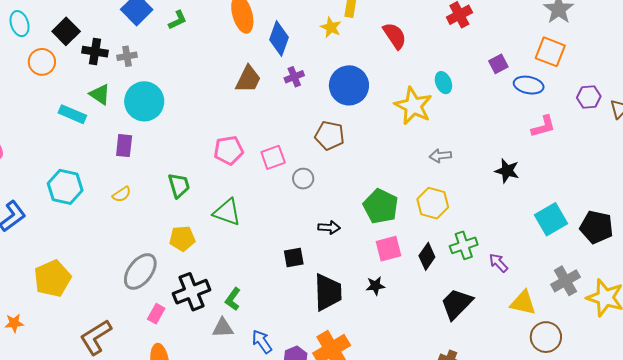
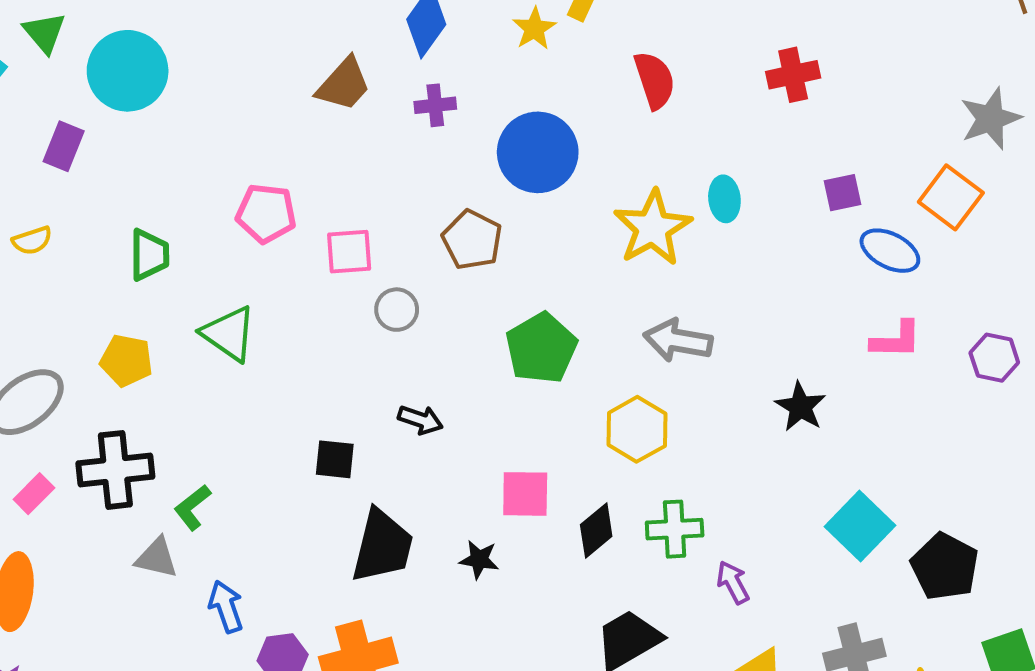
purple hexagon: (589, 97) -> (994, 358), moved
gray arrow: (440, 156) -> (678, 340), size x1.5
green pentagon: (381, 206) -> (541, 348), moved
cyan square: (551, 219) -> (860, 526), turned -32

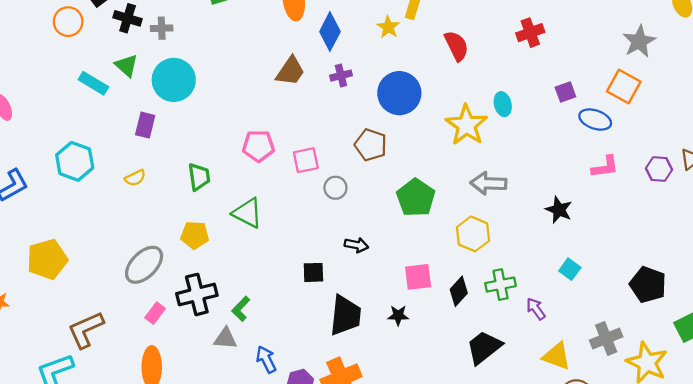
cyan square: (860, 526) -> (570, 269), moved, size x0.6

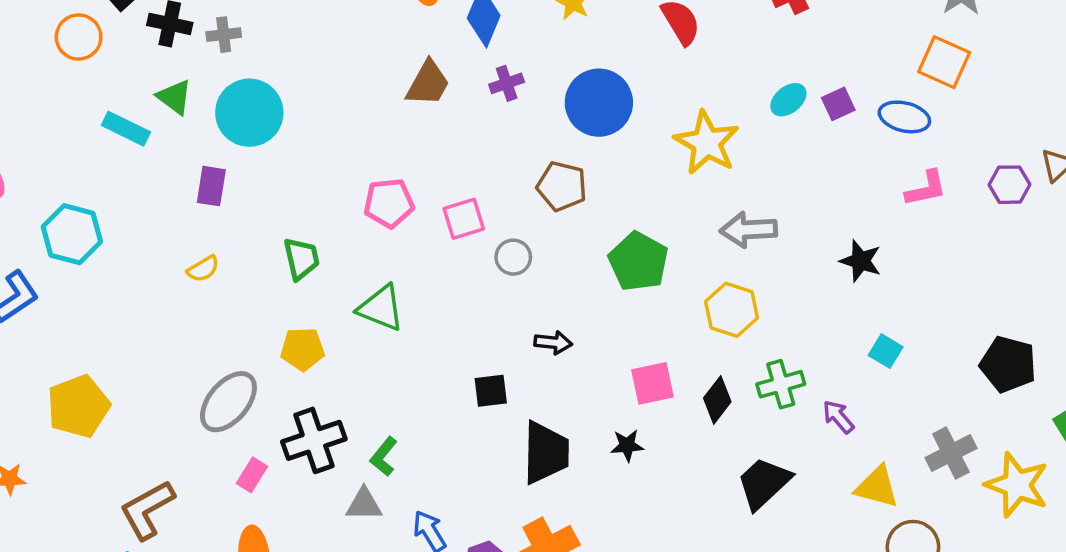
purple square: (565, 92) -> (838, 104), moved
cyan ellipse: (503, 104) -> (788, 100), moved, turned 70
cyan hexagon: (75, 161) -> (72, 234), moved

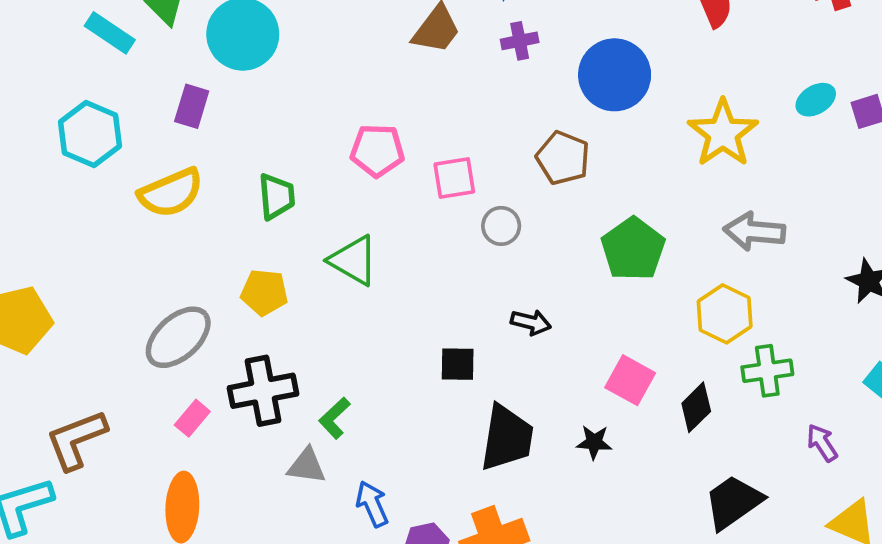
cyan hexagon: (72, 234) -> (90, 134), moved
yellow semicircle: (203, 269) -> (171, 193), size x1.8
pink square: (653, 383) -> (630, 380), turned 33
green cross: (781, 384) -> (767, 371), moved

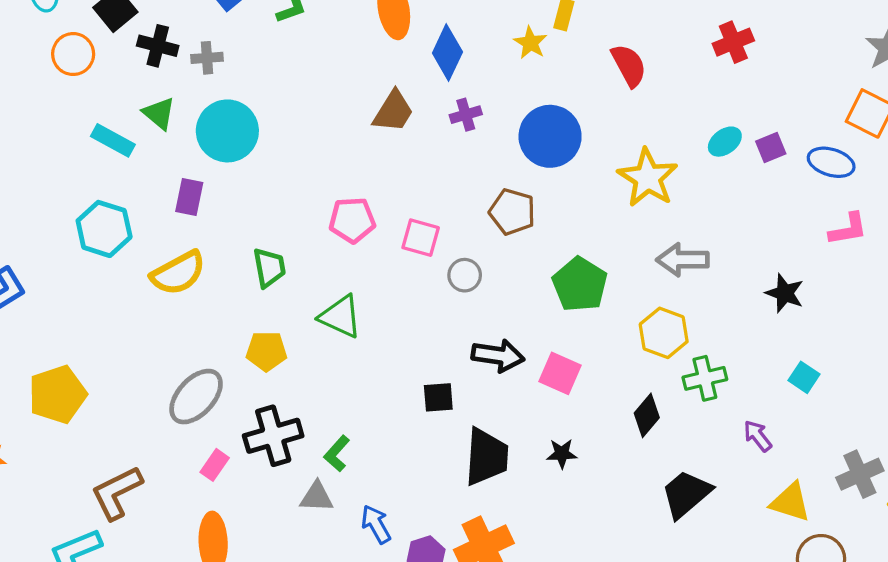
pink square: (454, 178) -> (421, 238), turned 30
black arrow: (531, 322) -> (498, 356), size x1.5
pink square: (630, 380) -> (560, 373), moved

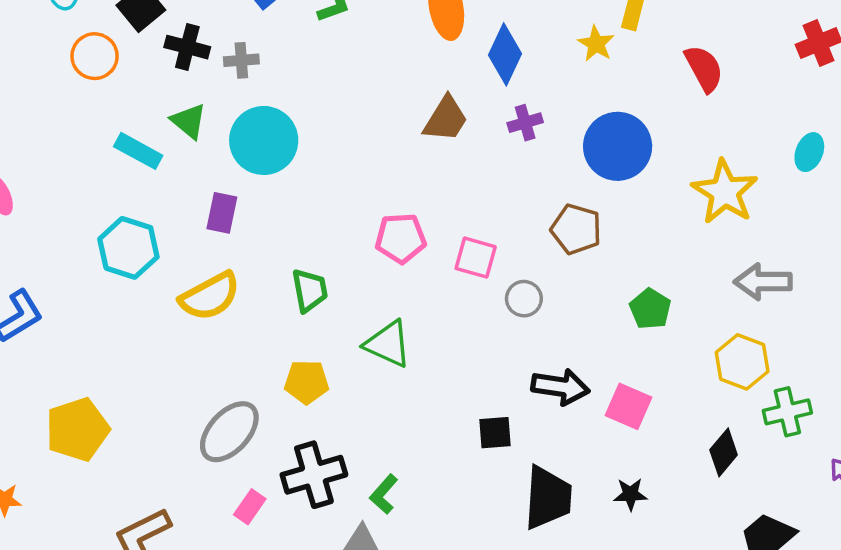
cyan ellipse: (725, 142) -> (809, 152), turned -32
green pentagon: (580, 284) -> (650, 309), size x0.7

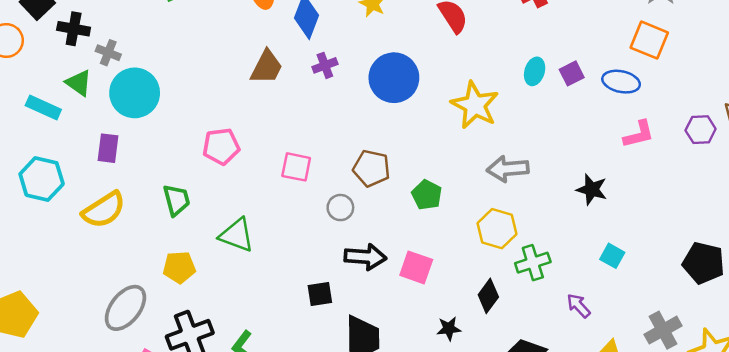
gray cross: (241, 60) -> (108, 53), moved, turned 30
brown pentagon: (576, 229) -> (371, 168), moved
pink pentagon: (401, 238) -> (221, 146), moved
gray circle: (524, 299) -> (340, 208), moved
black star: (630, 494) -> (449, 329), moved

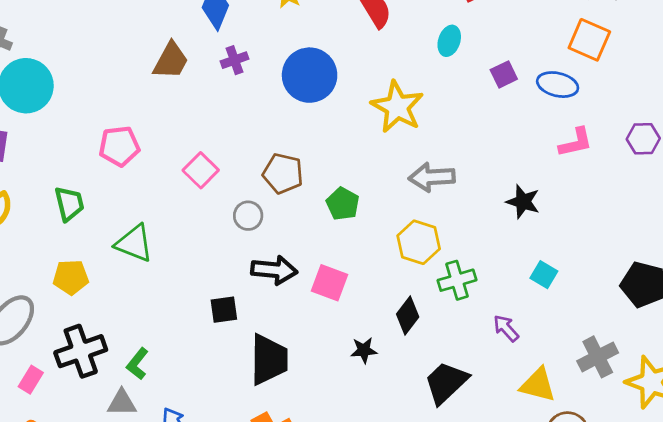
cyan ellipse: (535, 71) -> (449, 41), moved
pink square: (296, 167) -> (201, 170), turned 32

